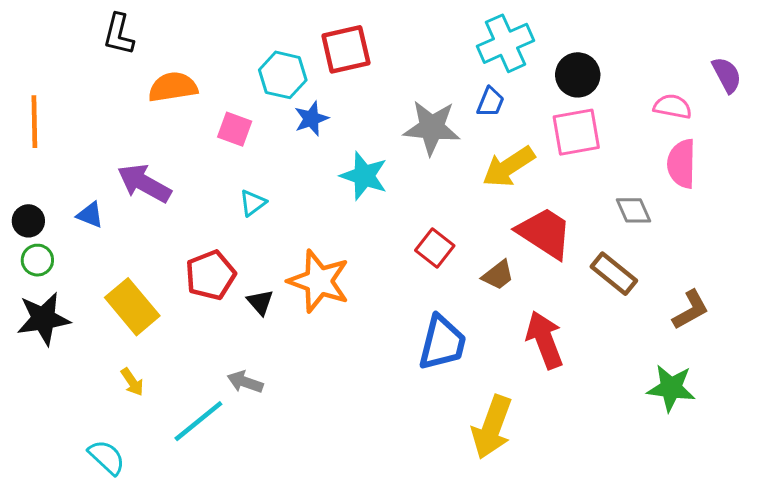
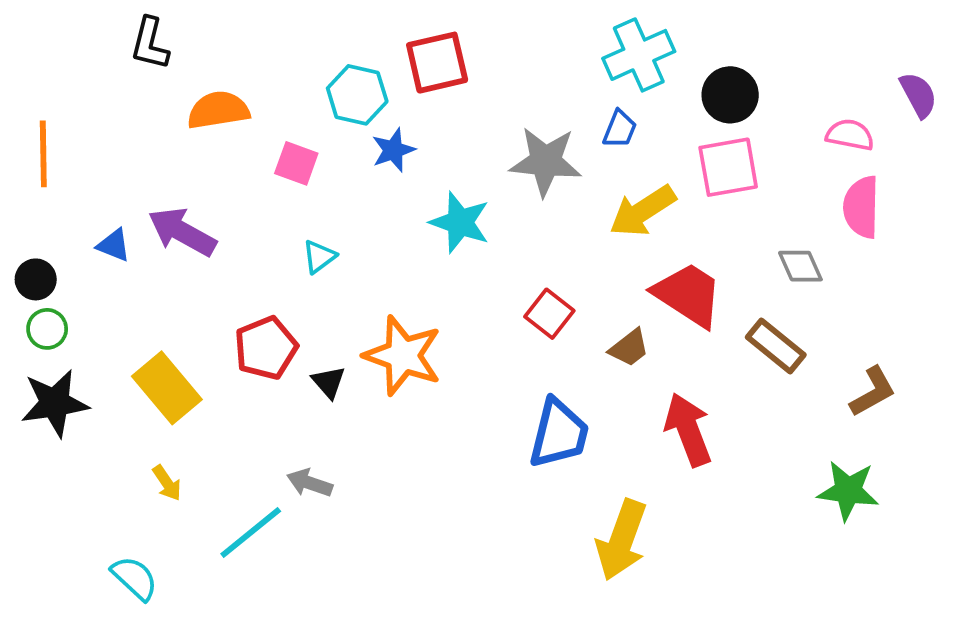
blue triangle: (90, 215) -> (114, 245), moved

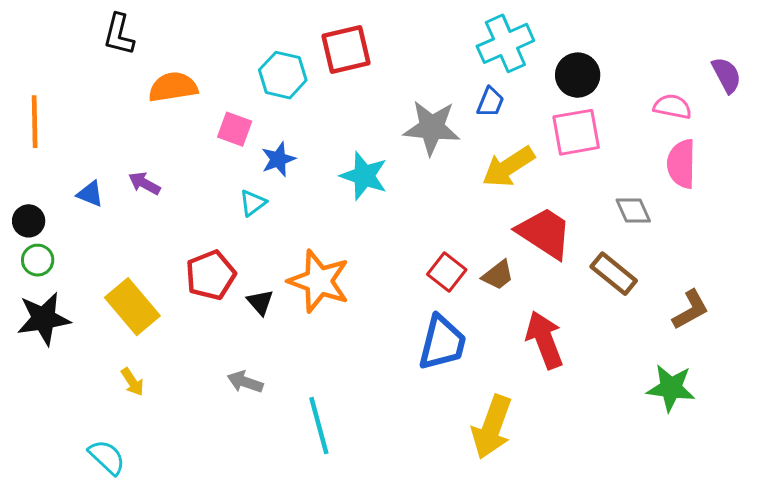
blue star: (393, 150) -> (278, 159), moved
purple arrow: (182, 232) -> (144, 183), size x0.6
red square: (549, 314) -> (447, 272), moved
cyan line: (251, 532) -> (319, 426), moved, turned -66

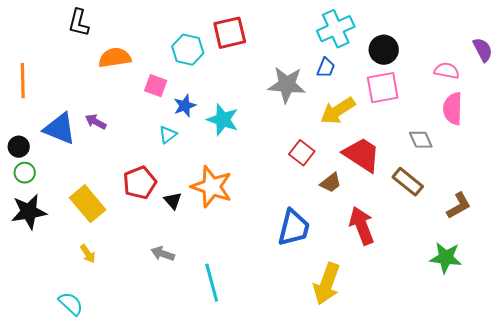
cyan star: (364, 176) -> (223, 120), moved
blue triangle: (90, 194) -> (60, 129), size x1.8
red square: (447, 272) -> (302, 153), moved

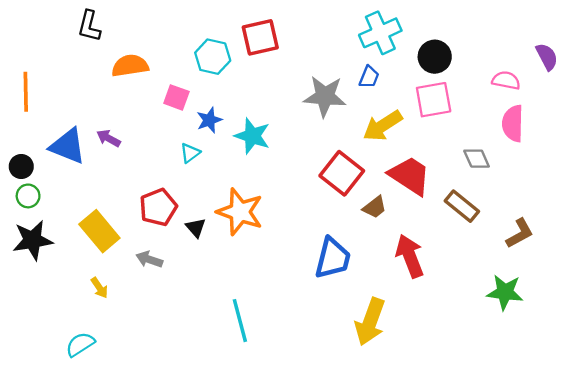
red square: (302, 153) -> (342, 173), size x1.5
gray arrow: (163, 254) -> (149, 259), moved
cyan semicircle: (71, 304) -> (80, 344), turned -76

